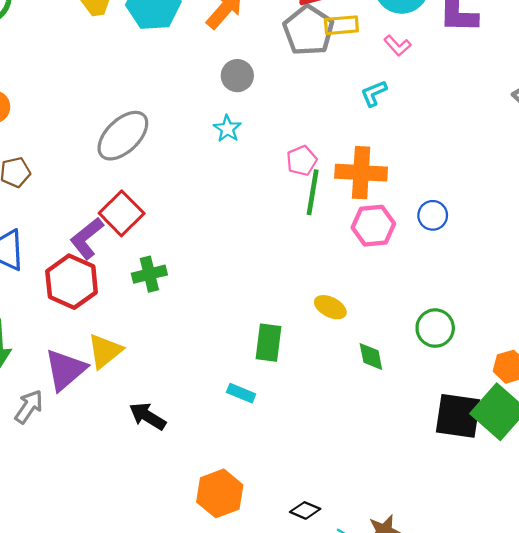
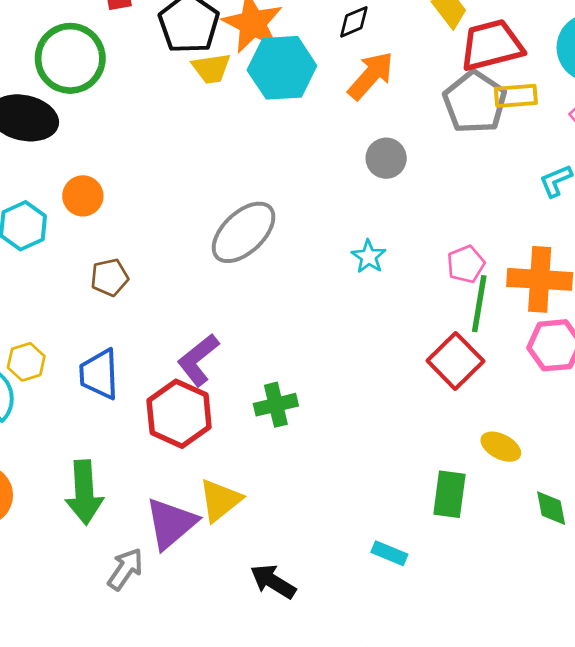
cyan star: (227, 129) -> (369, 257), moved
red square: (122, 213) -> (455, 361), moved
green rectangle: (268, 343) -> (449, 494), moved

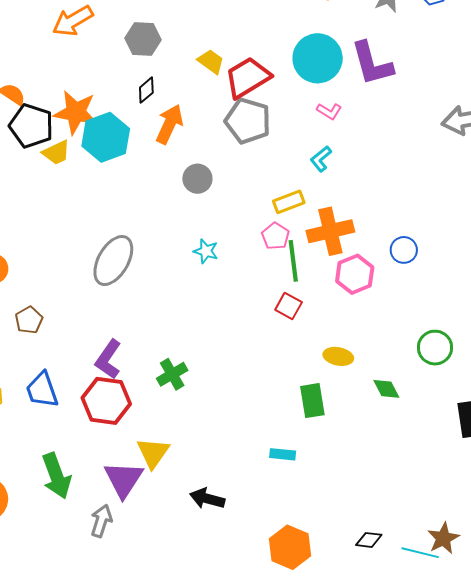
yellow rectangle: (516, 96) -> (289, 202), moved
red square: (455, 361) -> (289, 306), size x0.7

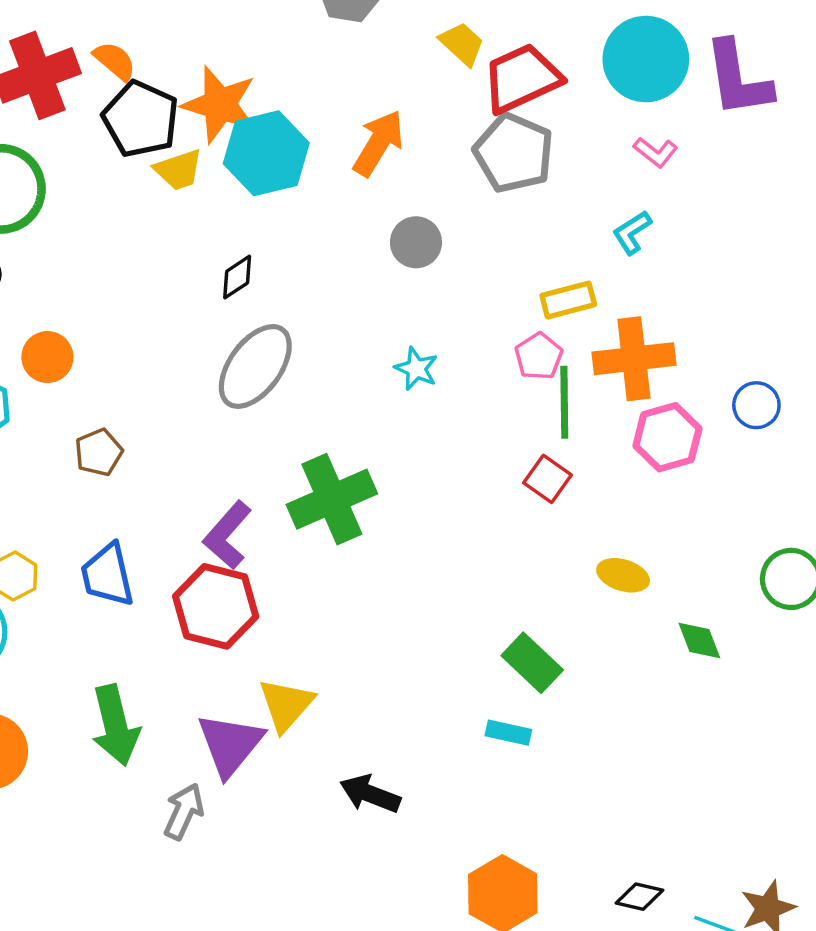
black diamond: (146, 90) -> (237, 277), moved
green cross: (172, 374) -> (332, 499), moved, size x1.6
green rectangle: (312, 401) -> (532, 663), moved, turned -44

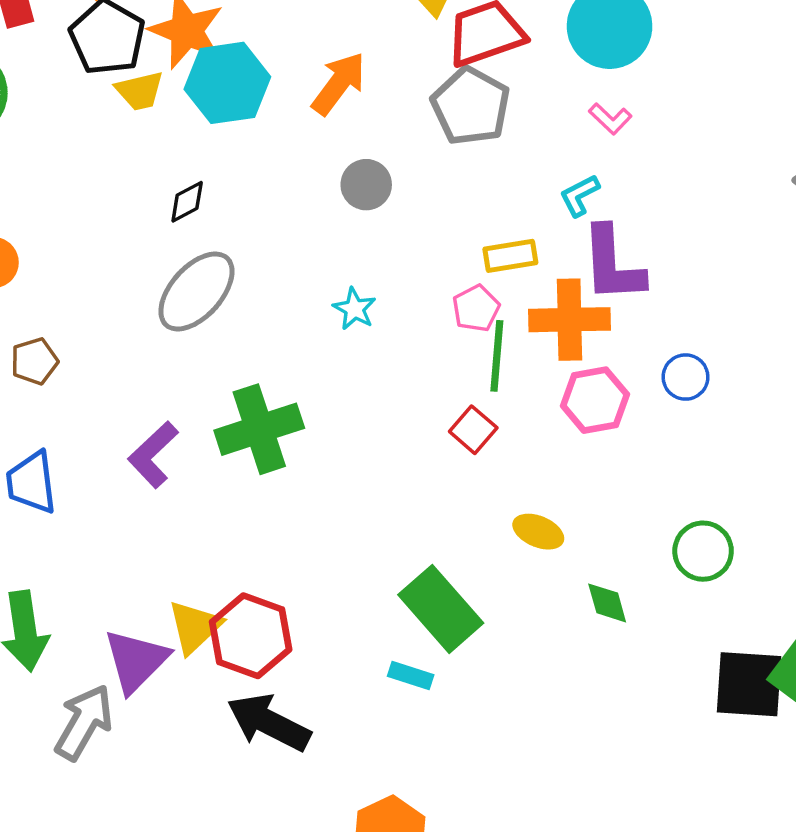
purple L-shape: (738, 79) -> (613, 264), moved
red hexagon: (216, 606) -> (251, 636), moved
green rectangle: (532, 663) -> (441, 609), size x1.4
black arrow: (370, 794) -> (269, 723), size x1.4
gray arrow: (184, 811) -> (84, 722), size x1.4

